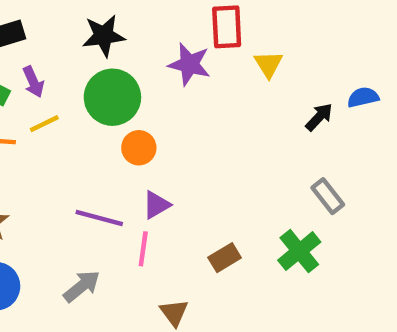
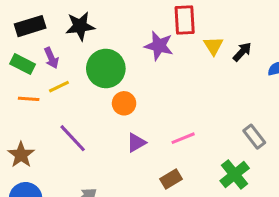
black star: (104, 36) -> (80, 26), moved
black arrow: (319, 117) -> (242, 52), moved
purple line: (99, 218) -> (73, 138), moved, turned 32
pink line: (143, 249) -> (183, 138), moved, turned 60
brown rectangle: (225, 258) -> (171, 179), moved

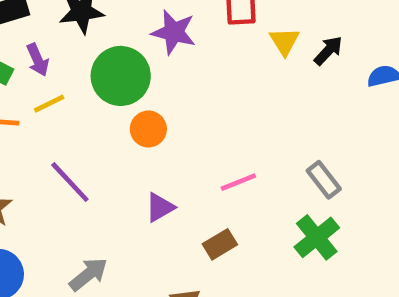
purple star: (159, 46) -> (174, 32), moved
gray rectangle: (254, 137) -> (324, 180), moved
purple triangle: (136, 143) -> (160, 207), moved

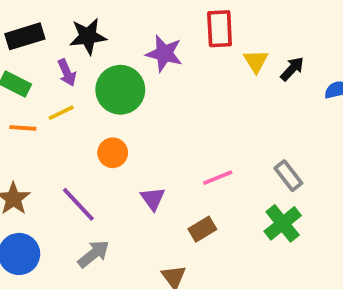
purple arrow: (38, 60) -> (67, 73), moved
orange circle: (148, 129) -> (113, 153), moved
purple line: (70, 182) -> (78, 204), moved
purple triangle: (160, 207) -> (153, 199), turned -36

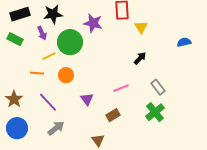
black arrow: (292, 69) -> (140, 58), moved
yellow line: (61, 113) -> (49, 56), moved
orange line: (23, 128) -> (37, 73), moved

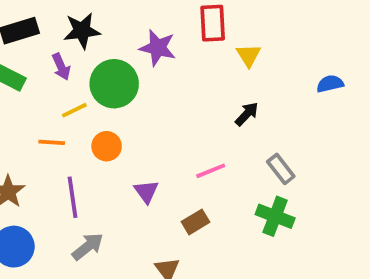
purple line: (48, 102) -> (72, 197), turned 35
green cross: (155, 112) -> (275, 216), turned -30

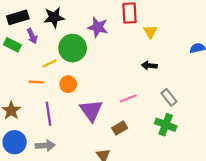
purple arrow: (61, 67) -> (32, 36), moved
black arrow: (247, 114) -> (149, 66), turned -128
purple triangle: (146, 192) -> (91, 110), size x1.6
gray arrow: (88, 247) -> (45, 146), moved, turned 36

